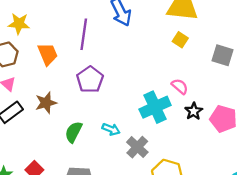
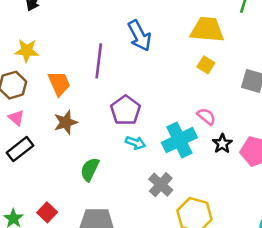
purple pentagon: (90, 80) -> (126, 110), moved
brown star: (46, 103) -> (66, 122), moved
cyan arrow: (111, 129) -> (135, 143), moved

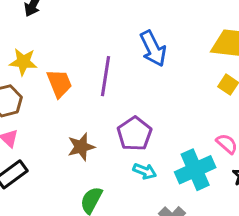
orange trapezoid: (59, 84) -> (59, 83), moved
brown star: (66, 122) -> (81, 147), moved

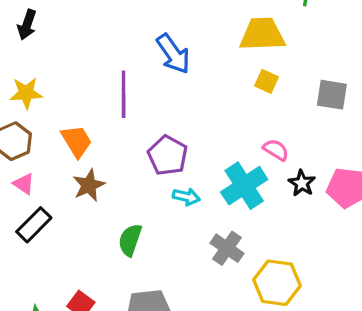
orange trapezoid: (59, 83) -> (77, 141), moved
brown star: (81, 147) -> (89, 185), moved

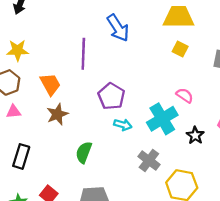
black star: (302, 183) -> (195, 135), moved
pink triangle: (24, 184) -> (13, 112), turned -42
black rectangle: (34, 225) -> (21, 156), moved, turned -30

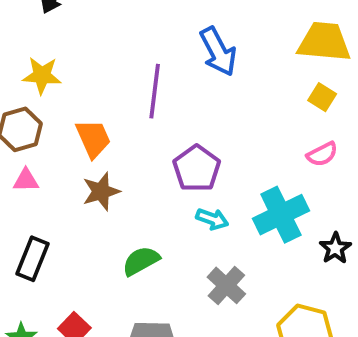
pink semicircle: (185, 95) -> (322, 154), moved, turned 114
green semicircle: (84, 152) -> (141, 261), turned 35
gray cross: (149, 161) -> (226, 285), moved

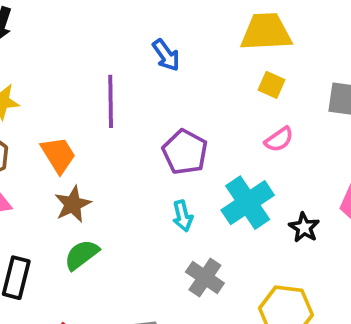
blue arrow: (218, 52) -> (166, 55), size x0.7
purple pentagon: (197, 168) -> (185, 152), moved
cyan arrow: (212, 219) -> (183, 216), turned 64
green semicircle: (141, 261) -> (82, 255), moved

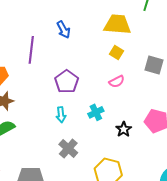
cyan cross: (248, 203) -> (96, 112), size x0.6

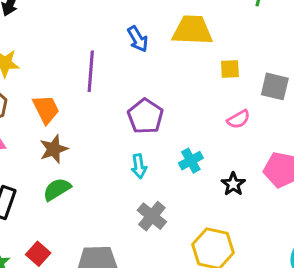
yellow trapezoid: (117, 24) -> (192, 30), moved
yellow square: (117, 53) -> (230, 69), moved, turned -32
pink semicircle: (117, 82) -> (238, 119), moved

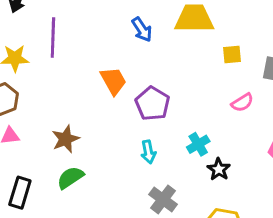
purple line: (91, 71) -> (53, 38), moved
orange trapezoid: (46, 109) -> (113, 81), moved
black star: (233, 184) -> (219, 169), moved

